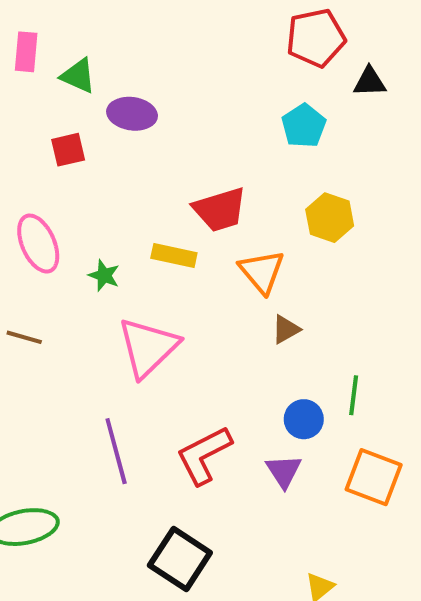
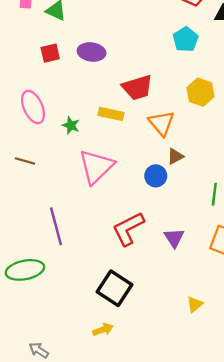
purple ellipse: (132, 114) -> (92, 52), moved
blue circle: (304, 419) -> (156, 176), moved
purple line: (116, 451) -> (56, 226), moved

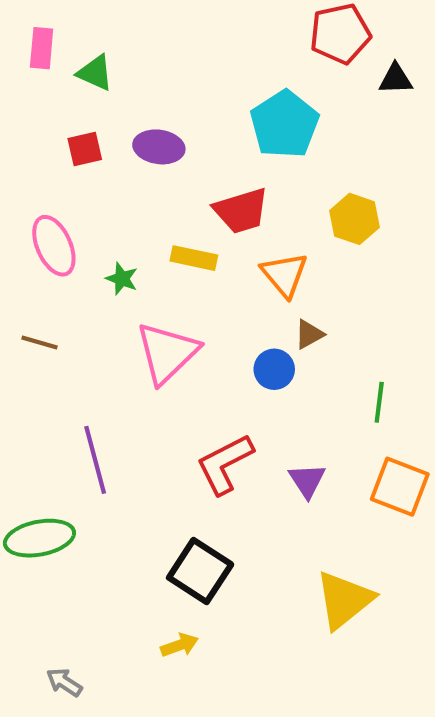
cyan pentagon: (186, 39) -> (284, 124), moved, size x1.5
yellow triangle: (195, 304) -> (344, 600), size x2.0

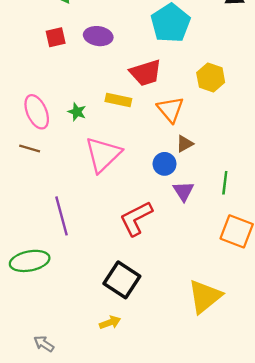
pink ellipse: (54, 246) -> (37, 112), moved
purple triangle: (307, 480) -> (183, 191), moved

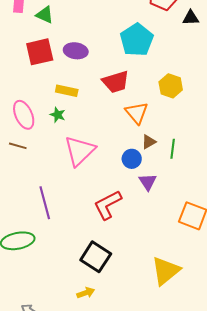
red square: (56, 37) -> (40, 52), size x1.6
yellow rectangle: (118, 100) -> (67, 91), moved
green line: (225, 183) -> (173, 149), moved

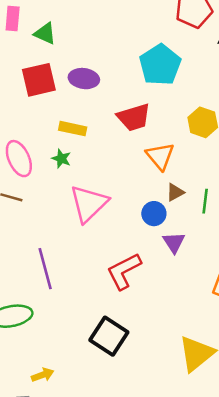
yellow arrow: (86, 293) -> (43, 375), moved

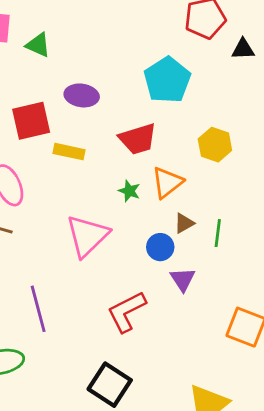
red square: (39, 80) -> (31, 121), moved
orange triangle: (160, 156) -> (167, 182), turned 32
green star: (61, 159) -> (129, 191), moved

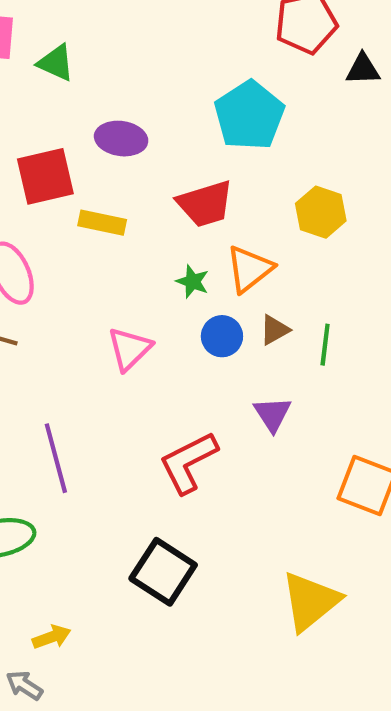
pink triangle: (87, 236) -> (129, 349), size x0.7
blue circle: (160, 247) -> (222, 336), moved

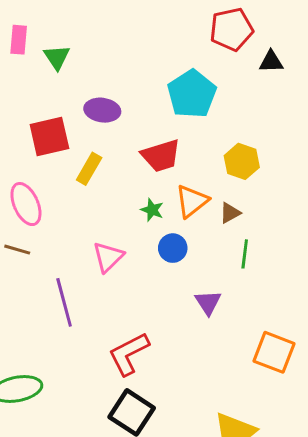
green triangle: (56, 63) -> (57, 57), turned 32
yellow rectangle: (102, 223) -> (89, 169), turned -72
brown triangle: (275, 330) -> (230, 213), moved
purple line: (56, 458) -> (64, 302), moved
red L-shape: (188, 462) -> (129, 354), moved

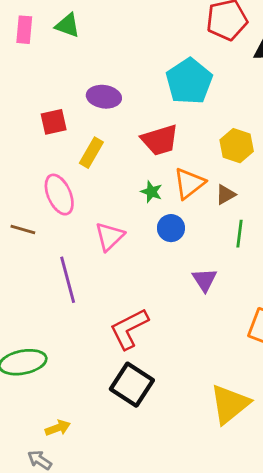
green triangle: (57, 57) -> (68, 25), moved, turned -36
red square: (49, 137) -> (54, 122), size x0.7
pink ellipse: (26, 204) -> (59, 195), moved

